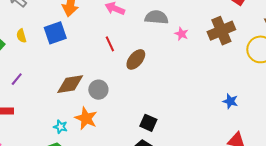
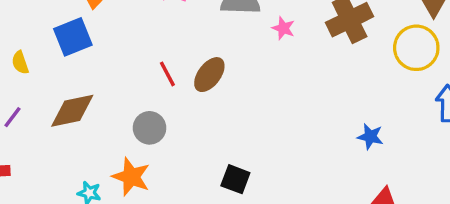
yellow semicircle: (21, 36) -> (20, 63), moved
red line: (110, 44) -> (167, 74), moved
brown diamond: (70, 84) -> (72, 111), moved

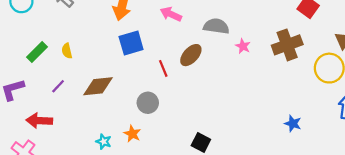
blue square: (73, 37) -> (131, 43), moved
brown ellipse: (209, 75) -> (191, 55), moved
orange star: (131, 177) -> (132, 134), size x0.7

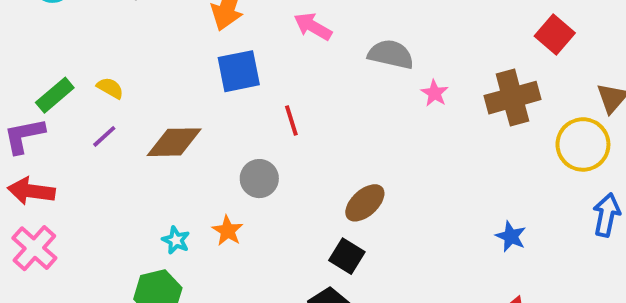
yellow semicircle: (67, 51) -> (110, 88), moved, turned 128
green rectangle: (37, 52) -> (55, 95), moved
brown ellipse: (191, 55) -> (365, 203), moved
red arrow: (39, 121) -> (31, 191), moved

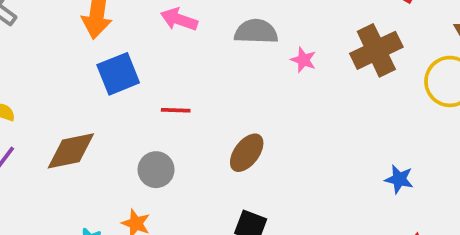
red line: (291, 121) -> (176, 110), turned -60
brown ellipse: (365, 203) -> (247, 153), moved

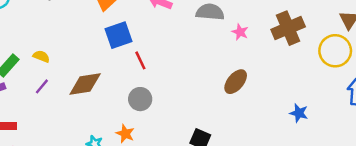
red line: (176, 110) -> (140, 60), moved, turned 60
brown ellipse: (247, 153) -> (236, 82), moved

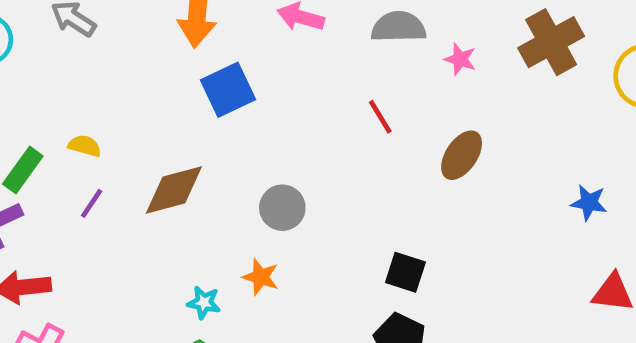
red line: (140, 60) -> (380, 117), moved

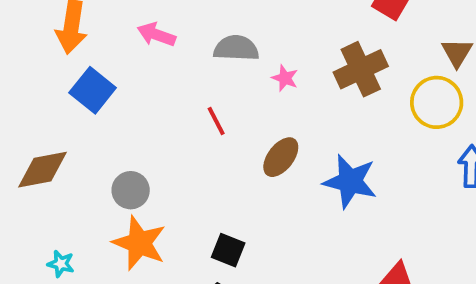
blue square: (228, 90) -> (93, 90), turned -30
blue star: (589, 203) -> (350, 181), moved, size x1.8
orange star: (261, 277) -> (139, 243), moved, size x1.8

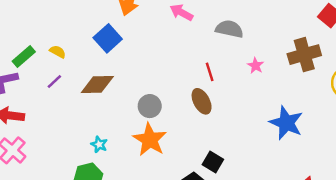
pink star: (285, 78) -> (256, 66), moved
blue square: (93, 90) -> (108, 38), moved
brown ellipse: (281, 157) -> (202, 101), moved, turned -75
black square: (228, 250) -> (213, 162), moved

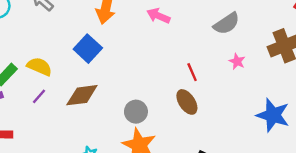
gray semicircle: (229, 29) -> (227, 24), moved, turned 140
yellow semicircle: (58, 52) -> (39, 67), size x1.5

